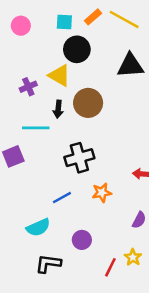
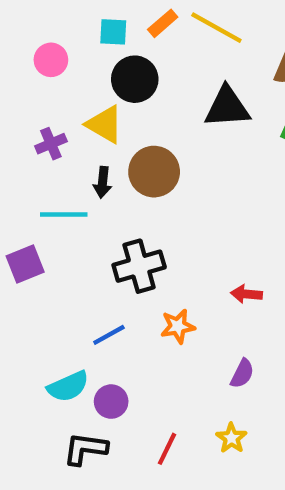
pink circle: (21, 26) -> (51, 60), moved
purple circle: (82, 240) -> (111, 402), moved
red line: (110, 267) -> (167, 449), moved

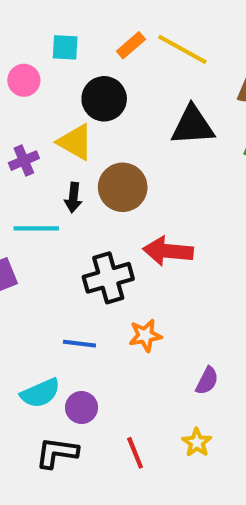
cyan square: (113, 32) -> (65, 47), moved
red arrow: (246, 294) -> (168, 251), moved, size x1.6
blue line: (109, 335) -> (79, 344), turned 36
red line: (167, 449) -> (135, 453), turned -48

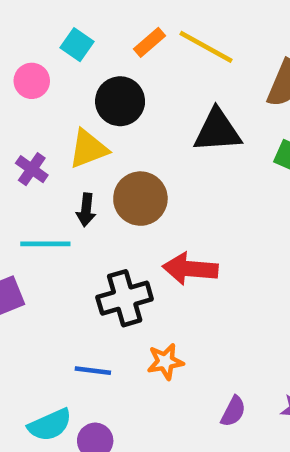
cyan square: (65, 47) -> (77, 45), turned 32
yellow triangle: (75, 142) -> (88, 149), turned -51
purple cross: (24, 161) -> (32, 169), turned -32

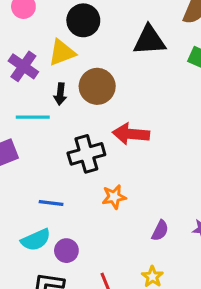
purple cross: (32, 169) -> (23, 66), size x1.4
blue line: (93, 371) -> (51, 203), moved

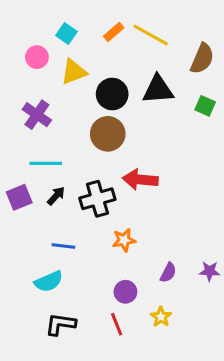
black circle: (83, 20) -> (112, 94), moved
yellow triangle: (62, 53) -> (74, 72), moved
black arrow: (60, 94) -> (56, 196), moved, turned -144
purple circle: (66, 251) -> (125, 292), moved

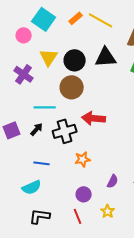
cyan square: (66, 33) -> (44, 19), size x1.6
yellow triangle: (74, 72) -> (49, 57), moved, turned -36
cyan line: (46, 163) -> (45, 107), moved

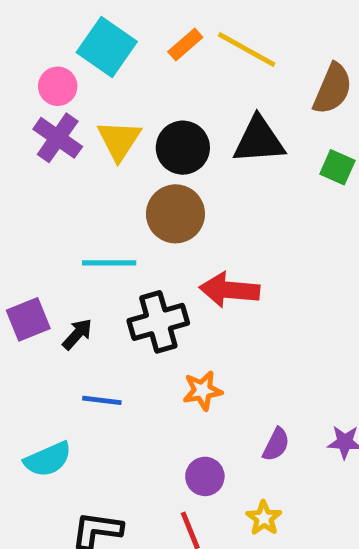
purple cross: (24, 74) -> (58, 138), moved
black arrow: (37, 129) -> (77, 334), moved
cyan semicircle: (32, 187) -> (48, 459), moved

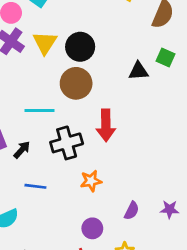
black triangle: (259, 140) -> (138, 71), moved, size x0.7
red arrow: (229, 290) -> (106, 125), turned -96

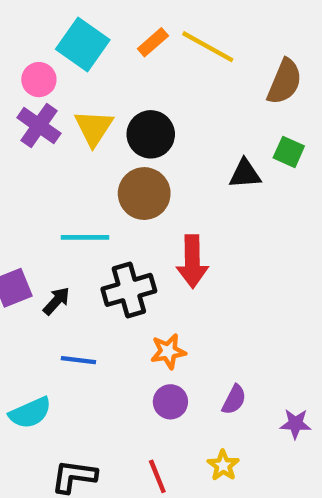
purple star: (170, 209) -> (295, 424), moved
purple circle: (92, 228) -> (170, 402), moved

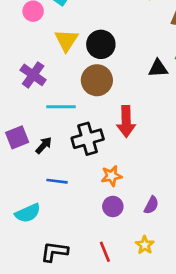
purple cross: (39, 126) -> (33, 75), moved

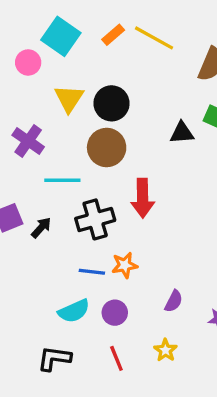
blue line: (57, 181) -> (92, 272), moved
purple circle: (113, 206) -> (115, 313), moved
cyan semicircle: (28, 213) -> (74, 311), moved

